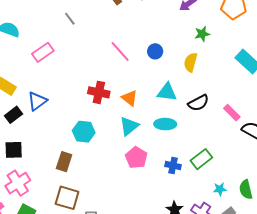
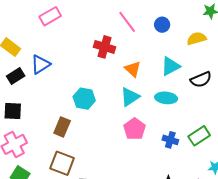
yellow semicircle: (191, 62) -> (197, 39), turned 54
red cross: (99, 92) -> (104, 47), moved
cyan triangle: (167, 92) -> (170, 66), turned -40

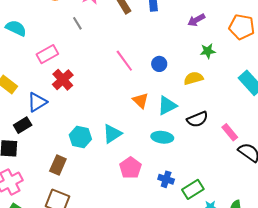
red cross: (104, 47) -> (63, 80), moved, turned 30
orange triangle: (133, 69) -> (141, 101), moved
black rectangle: (16, 76) -> (23, 125), moved
cyan triangle: (130, 97) -> (112, 134), moved
green rectangle: (199, 136) -> (193, 189), moved

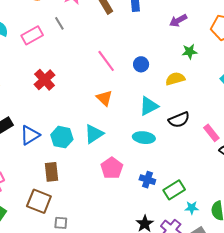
pink rectangle: (47, 54) -> (32, 35), moved
orange triangle: (141, 101) -> (104, 98), moved
blue triangle: (37, 102) -> (30, 135), moved
brown rectangle: (58, 165) -> (52, 172), moved, turned -30

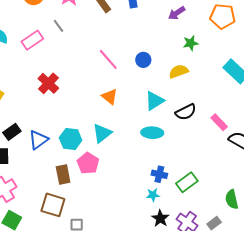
pink pentagon: (112, 168) -> (88, 163), moved
cyan star: (192, 208) -> (153, 195), moved

